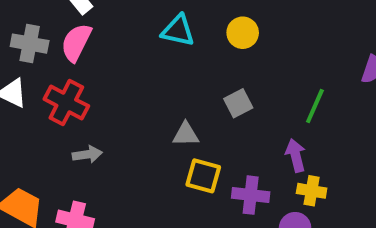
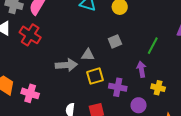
gray arrow: (87, 154) -> (66, 65), moved, size x1.5
yellow square: (203, 176) -> (95, 76), turned -36
yellow cross: (312, 191) -> (158, 88), moved

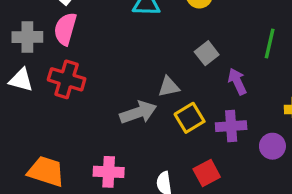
purple arrow: (141, 69) -> (237, 81), moved
pink cross: (30, 93) -> (109, 172), moved

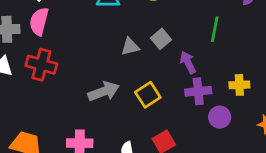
gray triangle: (169, 87) -> (130, 47), moved
purple cross: (231, 126) -> (198, 91), moved

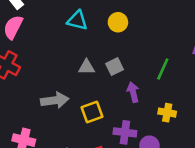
yellow cross: (239, 85) -> (167, 113), moved
purple cross: (198, 91) -> (125, 132), moved

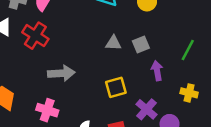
gray arrow: (55, 100) -> (61, 73), moved
purple cross: (125, 132) -> (147, 109), turned 30

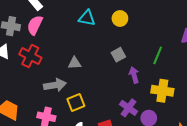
gray triangle: (113, 43) -> (75, 63), moved
yellow square: (116, 87) -> (76, 103), moved
yellow cross: (189, 93) -> (162, 91), size x1.5

